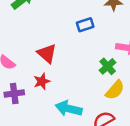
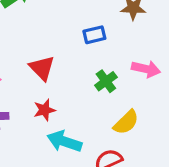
green cross: (108, 66) -> (106, 81), moved
red star: (42, 81) -> (44, 110), moved

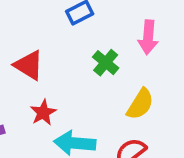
pink arrow: (146, 69) -> (148, 37), turned 96

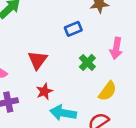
red triangle: (29, 65) -> (38, 60), turned 30

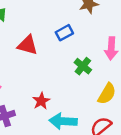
red triangle: (38, 60) -> (28, 45), moved, turned -45

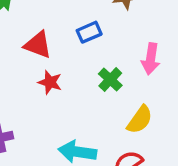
red star: (41, 101) -> (50, 82), moved, turned -30

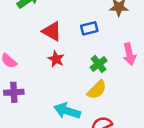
pink arrow: (151, 59) -> (129, 54), turned -30
yellow semicircle: (140, 120) -> (97, 90), moved

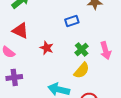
red triangle: (52, 31) -> (20, 31), moved
pink arrow: (129, 54) -> (106, 51), moved

